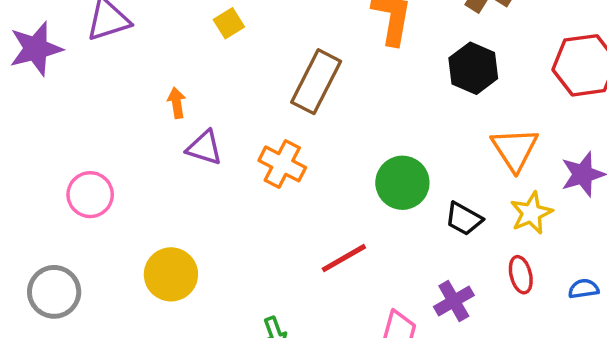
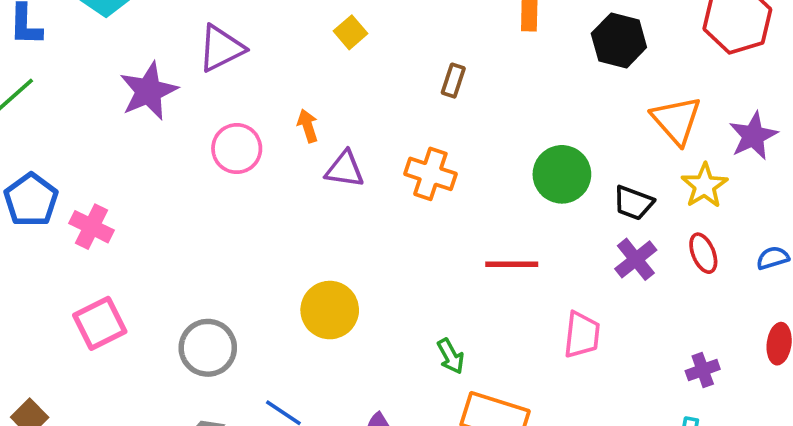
brown rectangle: (316, 82) -> (453, 81), size x0.5
pink circle: (90, 195) -> (237, 149), moved
red line: (344, 258) -> (512, 264), turned 39
purple cross: (454, 301) -> (636, 259), moved

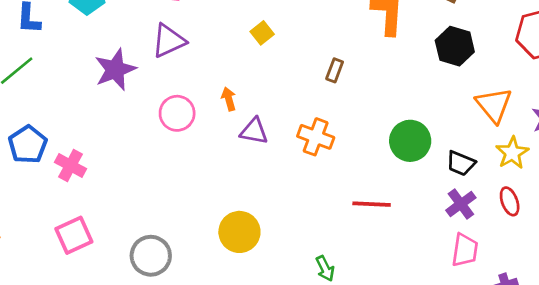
pink trapezoid: (582, 335) -> (465, 250), moved

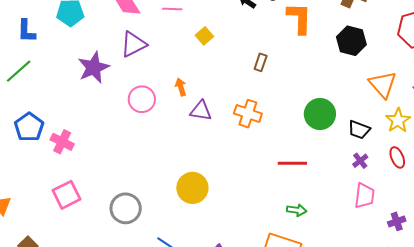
purple cross: (461, 204) -> (360, 161), size x0.7
green arrow: (325, 268) -> (297, 210), moved, turned -54

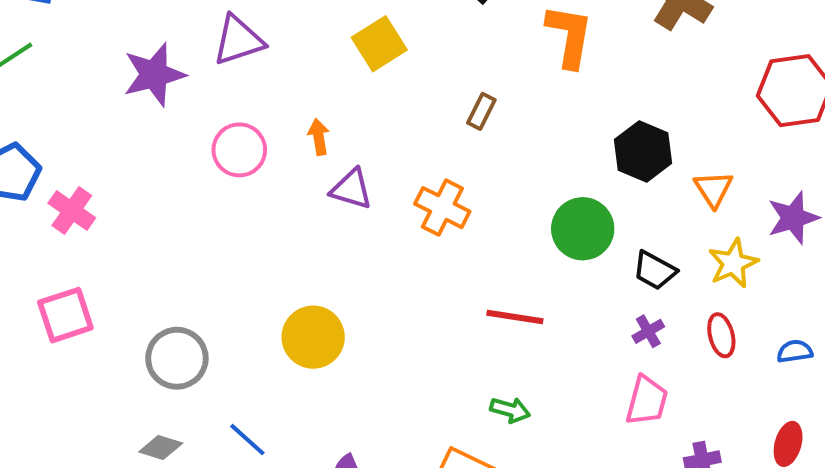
yellow square: (204, 36) -> (379, 44), size x1.5
black hexagon: (351, 41) -> (643, 151), moved
orange triangle: (383, 85) -> (714, 189), size x0.7

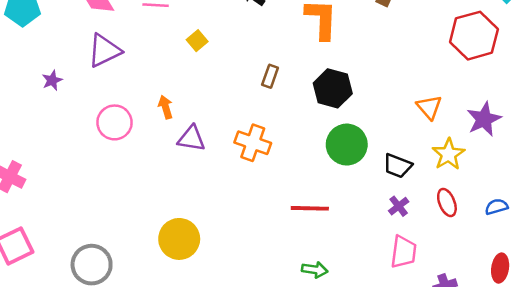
yellow square: (379, 44) -> (197, 41), size x0.6
purple star: (154, 75) -> (52, 80), size x0.5
black hexagon: (643, 151) -> (333, 88), moved

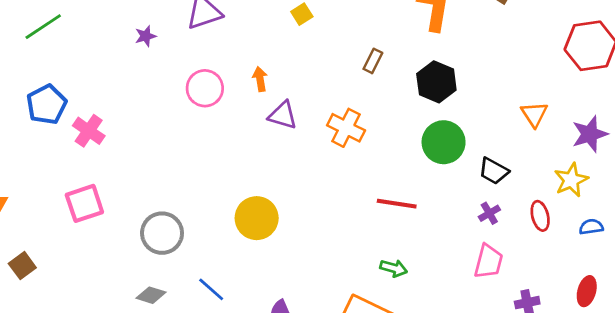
yellow star: (448, 154) -> (571, 180), moved

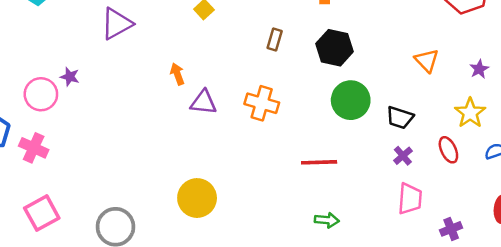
purple star: (145, 36) -> (70, 77), moved, turned -30
pink circle: (205, 88) -> (41, 94), moved
purple star: (590, 134) -> (479, 69), size x0.6

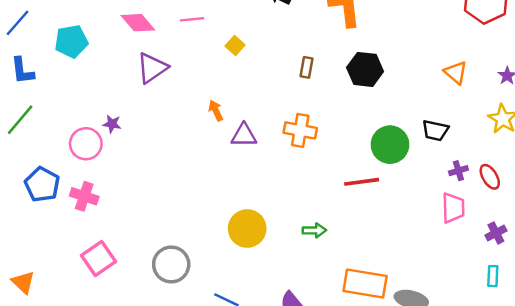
green circle: (351, 100) -> (390, 145), moved
red ellipse: (448, 150) -> (490, 177), moved
purple cross: (403, 156) -> (458, 171), moved, turned 30
green arrow: (327, 220) -> (314, 230), moved

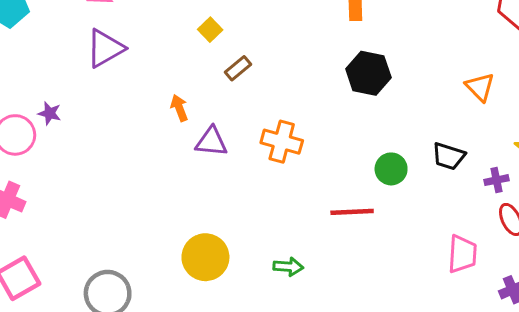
brown rectangle: (306, 67) -> (238, 68), moved, turned 35
green circle: (390, 145) -> (391, 169), size x0.7
purple cross: (458, 171) -> (496, 180), moved

